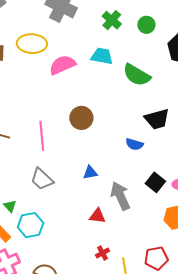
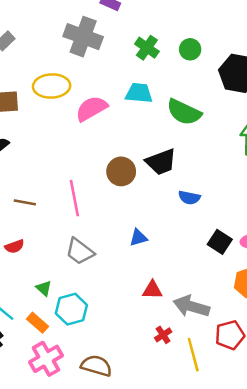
black trapezoid: (157, 119) -> (161, 162), moved
gray arrow: (120, 196) -> (191, 306), moved, turned -44

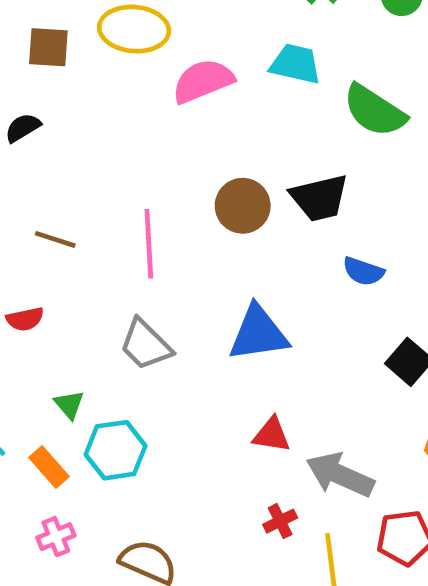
blue triangle: (138, 238) -> (258, 333), size x1.8
pink cross: (46, 359) -> (56, 537), size x0.6

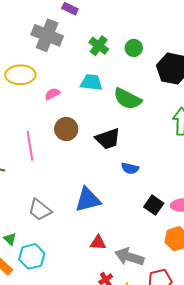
pink semicircle: (203, 81) -> (52, 94), size x0.6
brown circle: (243, 206) -> (66, 129), moved
pink line: (149, 244) -> (30, 146), moved

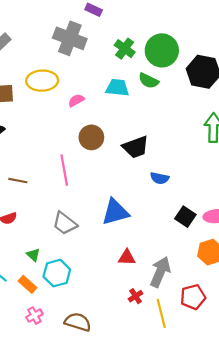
green circle: (134, 48) -> (162, 50), size x1.8
green semicircle: (127, 99) -> (149, 81), moved, size x0.7
pink line: (30, 146) -> (64, 170), moved
gray arrow: (129, 257) -> (160, 272), turned 96

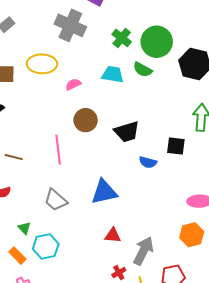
black square: (185, 217) -> (176, 146), moved, turned -30

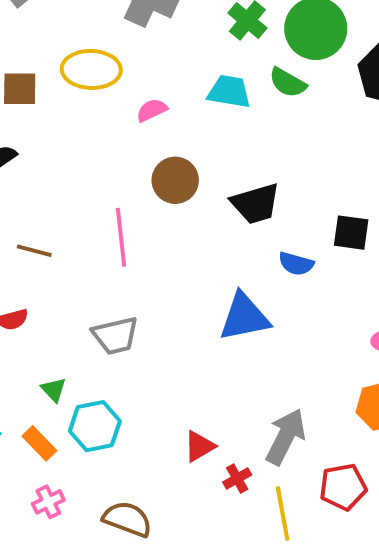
blue triangle: (104, 192) -> (244, 317), moved
gray trapezoid: (56, 200) -> (115, 336), turned -55
red triangle: (113, 235) -> (199, 446), moved, turned -36

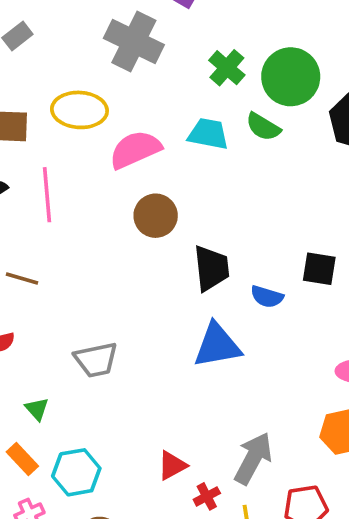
pink semicircle: (152, 110) -> (135, 150), size x1.8
black trapezoid: (256, 204) -> (211, 268), moved, turned -81
pink line: (121, 237) -> (47, 195), moved
cyan hexagon: (95, 426) -> (76, 472), moved

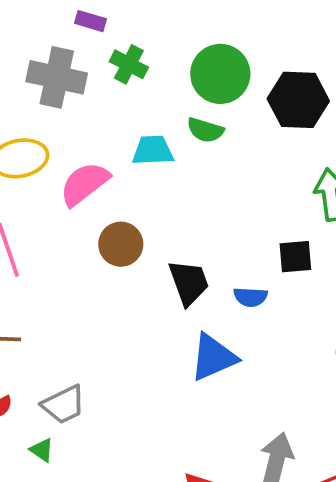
green cross: (227, 68) -> (129, 64), moved
gray trapezoid: (96, 360) -> (64, 405), moved
green triangle: (37, 409) -> (42, 450), moved

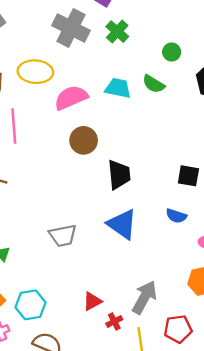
green circle: (220, 74) -> (172, 52), size x0.5
blue semicircle: (251, 297) -> (176, 216), moved
blue triangle: (213, 357) -> (122, 224), turned 44
gray trapezoid: (64, 405) -> (63, 236), moved

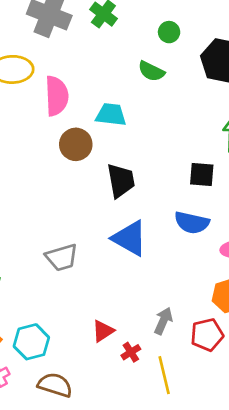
cyan trapezoid: (118, 88) -> (111, 115), moved
pink semicircle: (71, 98) -> (57, 96), turned 116
blue semicircle: (176, 216) -> (192, 223), size x1.4
gray arrow: (144, 297) -> (163, 321), size x0.7
red pentagon: (178, 329) -> (207, 335), moved

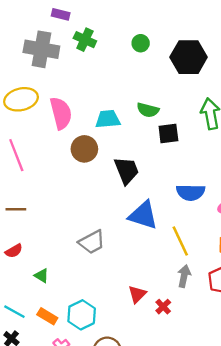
green semicircle: (151, 71) -> (148, 110), moved
black square: (202, 175) -> (168, 133), moved
yellow line: (164, 375) -> (180, 241), moved

